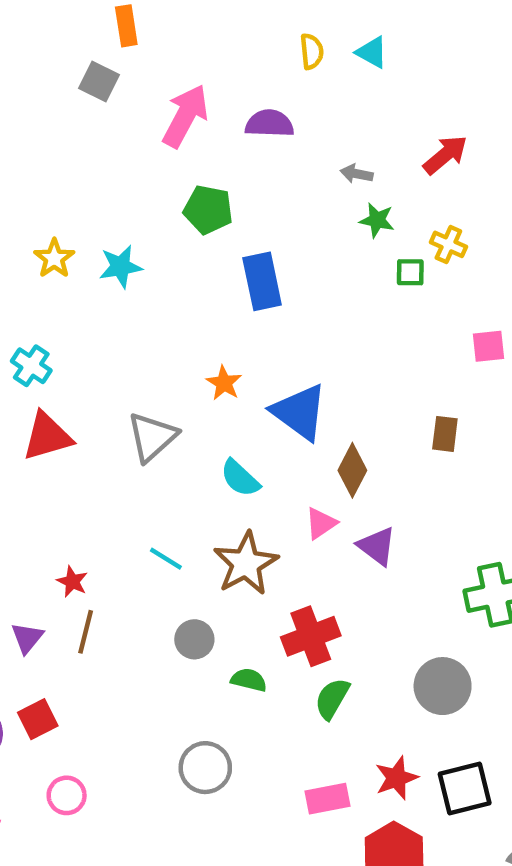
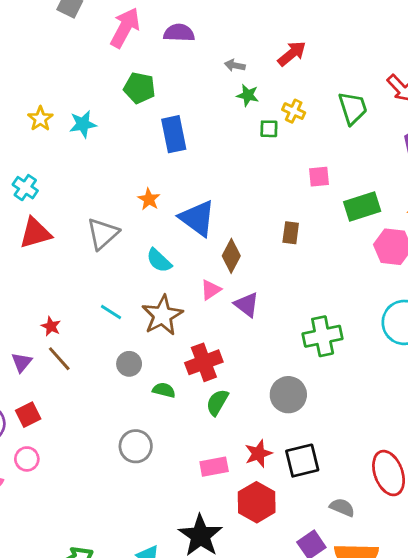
brown line: (86, 632) -> (59, 359), turned -56
pink circle: (67, 795) -> (27, 459), moved

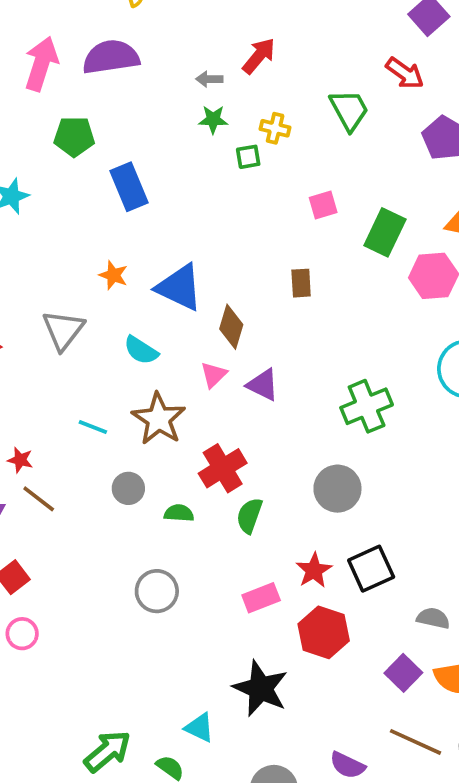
purple semicircle: (179, 33) -> (111, 57), size x1.4
gray arrow: (235, 65) -> (209, 79), moved
green rectangle: (362, 207) -> (385, 232), turned -36

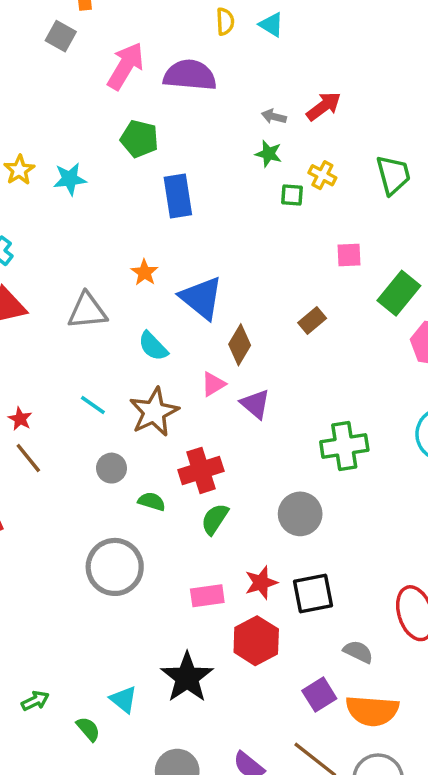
brown rectangle: (301, 283) -> (312, 321), turned 40
gray triangle: (63, 330) -> (87, 311), turned 33
gray circle: (157, 591) -> (115, 567), size x1.4
green arrow: (107, 751) -> (35, 701), size x0.6

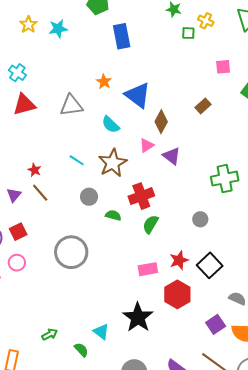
gray circle: (300, 514) -> (200, 219), size x0.6
gray circle: (115, 567) -> (71, 252), moved
black square: (313, 593) -> (210, 265), turned -30

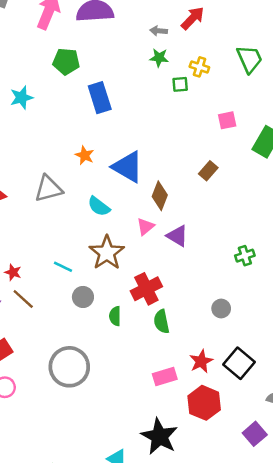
cyan line: (77, 160) -> (63, 267), moved
green cross: (225, 179) -> (245, 256), size x0.6
green semicircle: (113, 215) -> (115, 316), turned -98
green semicircle: (151, 224) -> (161, 322), turned -36

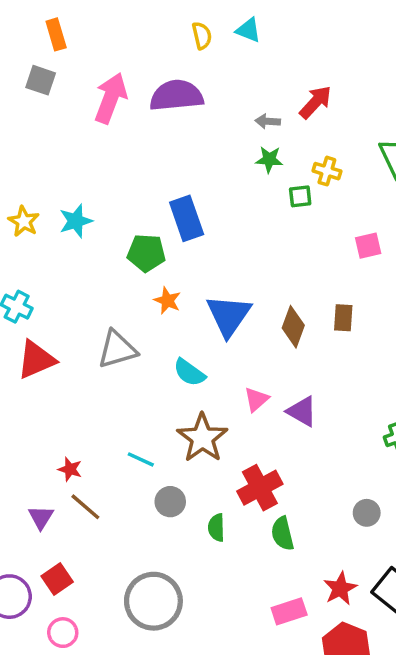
green pentagon: (66, 61) -> (146, 253), moved
blue triangle: (128, 167) -> (229, 315), turned 36
brown rectangle: (208, 171) -> (343, 318), turned -36
brown diamond: (160, 196) -> (293, 327), moved

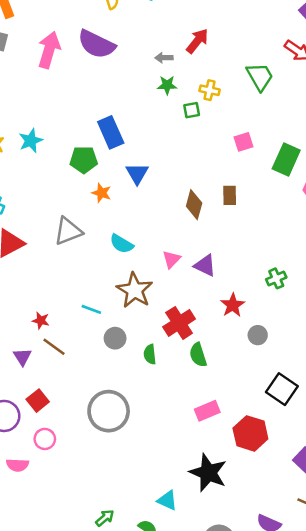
purple semicircle: (176, 96) -> (96, 44), turned -144
blue triangle: (229, 315) -> (137, 174), moved, size x0.7
red star: (340, 588) -> (233, 305), moved

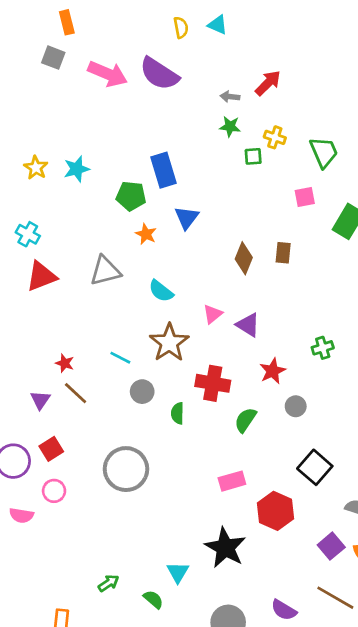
pink arrow: (49, 50) -> (108, 74), turned 90
green trapezoid: (260, 77) -> (324, 152), moved
red cross: (179, 323) -> (213, 383), turned 36
green semicircle: (198, 355) -> (245, 420), moved, turned 45
cyan triangle: (167, 500) -> (178, 572), turned 30

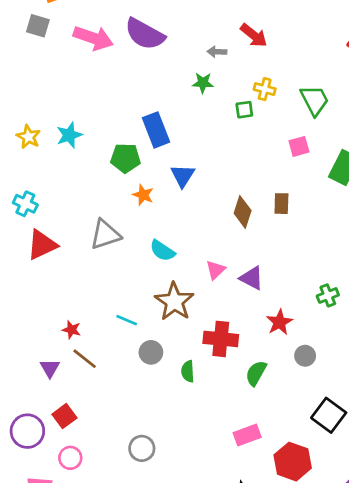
red arrow: (268, 83) -> (254, 35), turned 88
green star: (230, 127) -> (203, 83), moved
gray circle: (126, 469) -> (142, 448), moved, size x0.6

